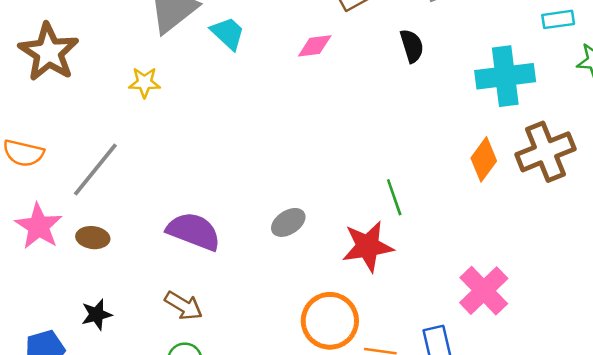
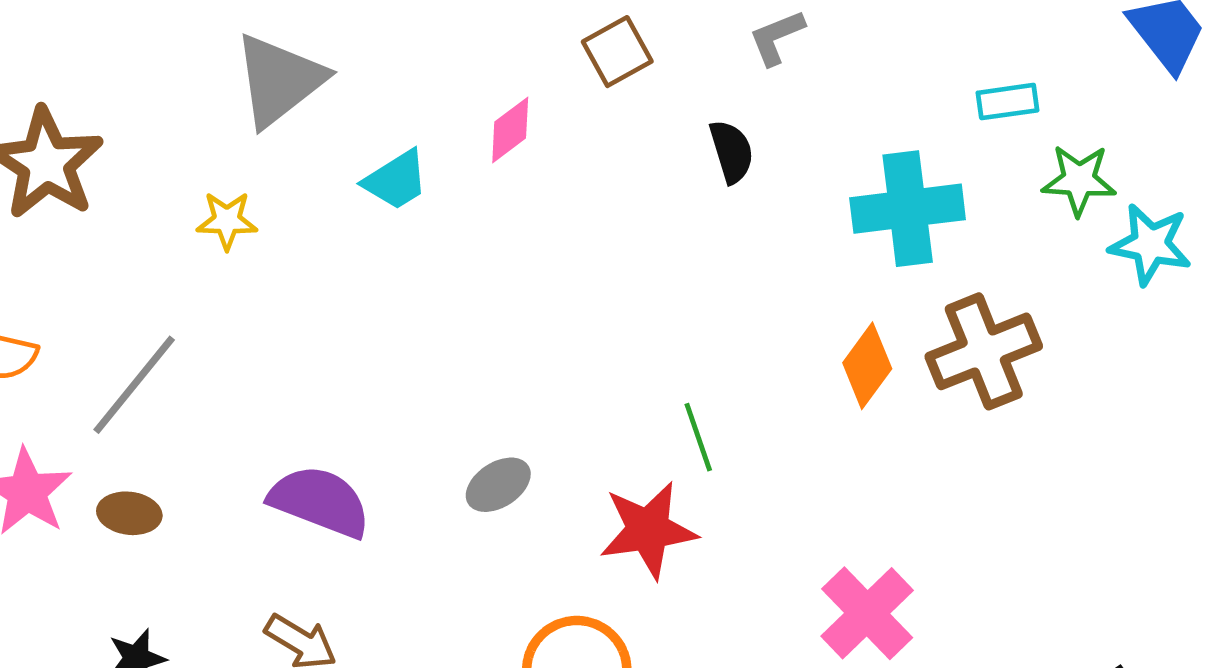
cyan trapezoid: (228, 33) -> (396, 180), moved, turned 105
pink diamond: (315, 46) -> (510, 130), moved, turned -30

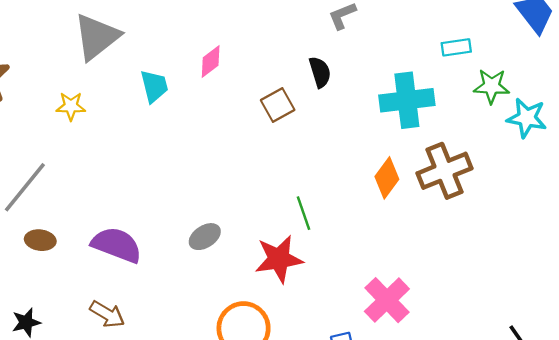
brown square: (617, 52) -> (278, 105), moved
cyan trapezoid: (396, 180) -> (154, 86), turned -72
brown ellipse: (129, 513) -> (40, 240), moved

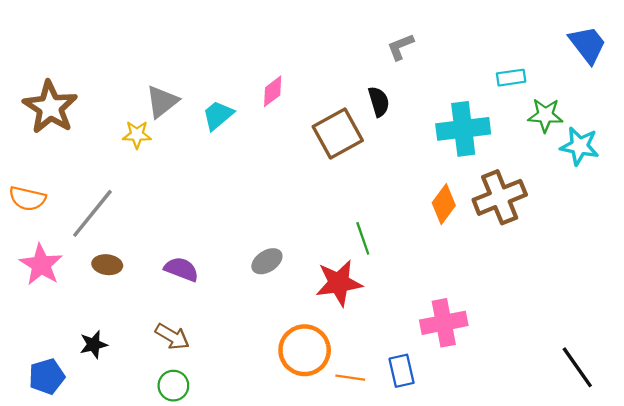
gray triangle: (97, 37) -> (162, 102), moved, size x0.7
cyan trapezoid: (154, 86) -> (218, 115), turned -116
brown square: (278, 105) -> (338, 133), size x1.5
purple semicircle: (117, 245) -> (181, 269), size x0.7
pink cross: (387, 300) -> (444, 323), turned 33

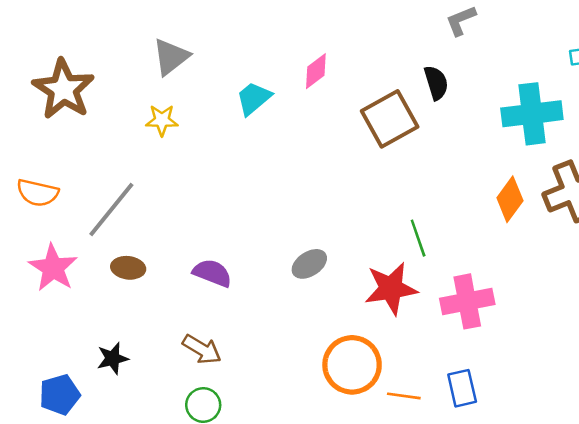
gray triangle: (162, 102) -> (171, 57), moved
pink cross: (444, 323) -> (467, 301), moved

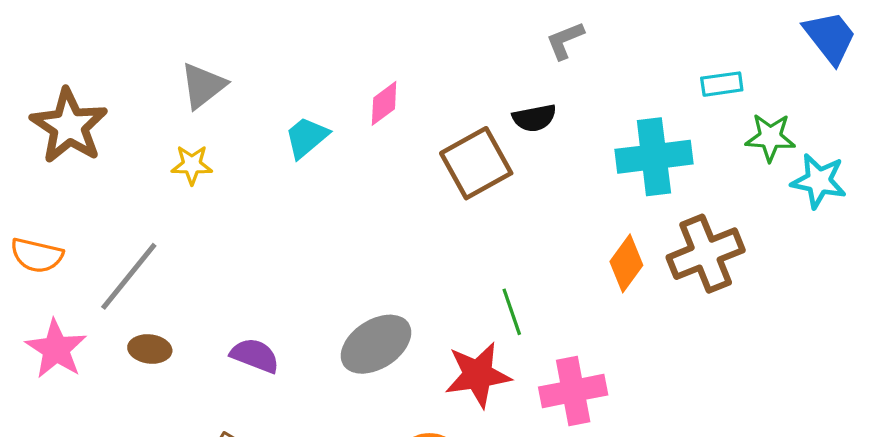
black semicircle: (436, 83) -> (534, 118), turned 96
gray ellipse: (309, 264) -> (376, 344), size x1.6

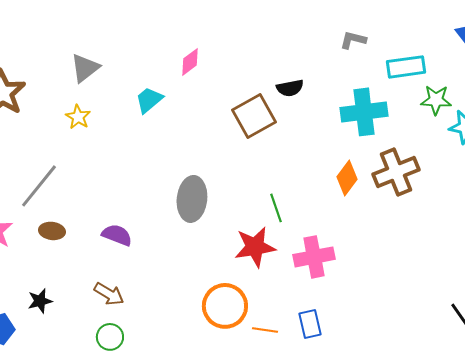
gray L-shape: (565, 40) -> (353, 40), moved, turned 36
cyan rectangle: (722, 84) -> (406, 67), size x1.5
pink diamond: (384, 103) -> (190, 62), moved
yellow star: (192, 165) -> (78, 117), turned 30
gray ellipse: (376, 344) -> (192, 199), moved, turned -51

